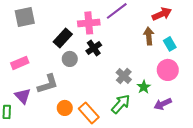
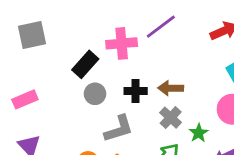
brown arrow: (149, 36) -> (171, 88), moved, turned -84
black cross: (94, 48) -> (136, 91), moved, turned 35
gray L-shape: (48, 84) -> (119, 129), moved

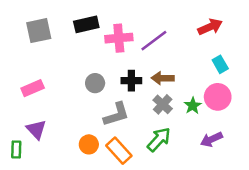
purple line: (161, 27) -> (154, 41), moved
black rectangle: (85, 64) -> (86, 24), moved, turned 35
green star: (199, 133) -> (193, 106), moved

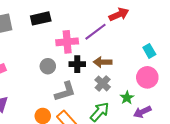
red arrow: (210, 27) -> (119, 14), moved
pink cross: (119, 38) -> (67, 42), moved
green star: (193, 106) -> (127, 98), moved

